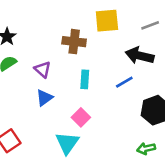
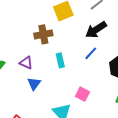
black arrow: (140, 56) -> (96, 30), turned -30
pink square: (81, 117) -> (82, 94), moved

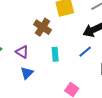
brown cross: (43, 34) -> (42, 27), turned 36

